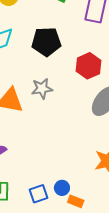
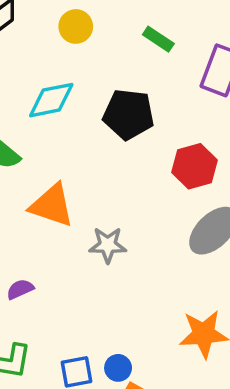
gray star: (42, 89) -> (108, 245), moved

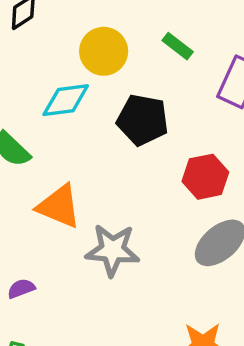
yellow circle: (76, 26) -> (104, 51), moved, size x1.4
gray star: (108, 245) -> (113, 250), size x1.4

